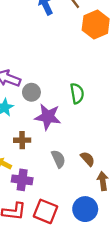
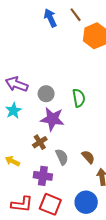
gray circle: (31, 92) -> (46, 94), moved
brown cross: (22, 140) -> (40, 142), moved, turned -32
purple cross: (22, 180) -> (43, 176), moved

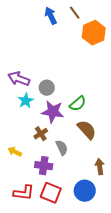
green semicircle: (79, 98) -> (78, 104), moved, turned 60
cyan star: (13, 111) -> (26, 101), moved
brown semicircle: (88, 157) -> (87, 130), moved, size x1.5

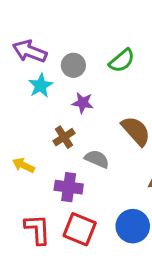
green semicircle: (78, 104) -> (122, 61), moved
purple star: (53, 112) -> (83, 103), size x0.6
gray semicircle: (62, 148) -> (97, 159), turned -42
red L-shape: (24, 193) -> (37, 229), turned -100

